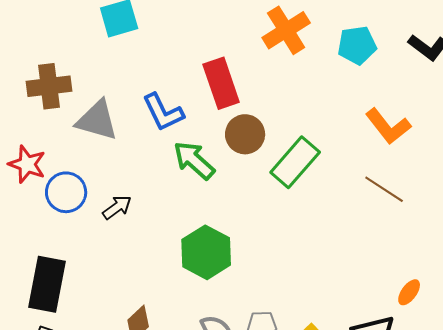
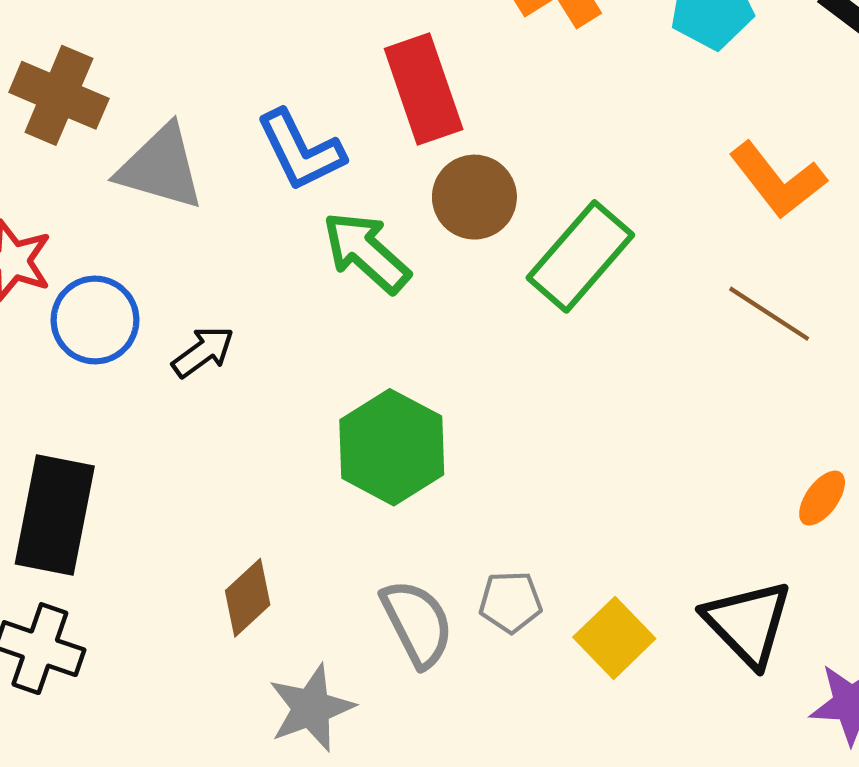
brown cross: (49, 86) -> (59, 95), turned 30
orange ellipse: (409, 292) -> (822, 498), moved

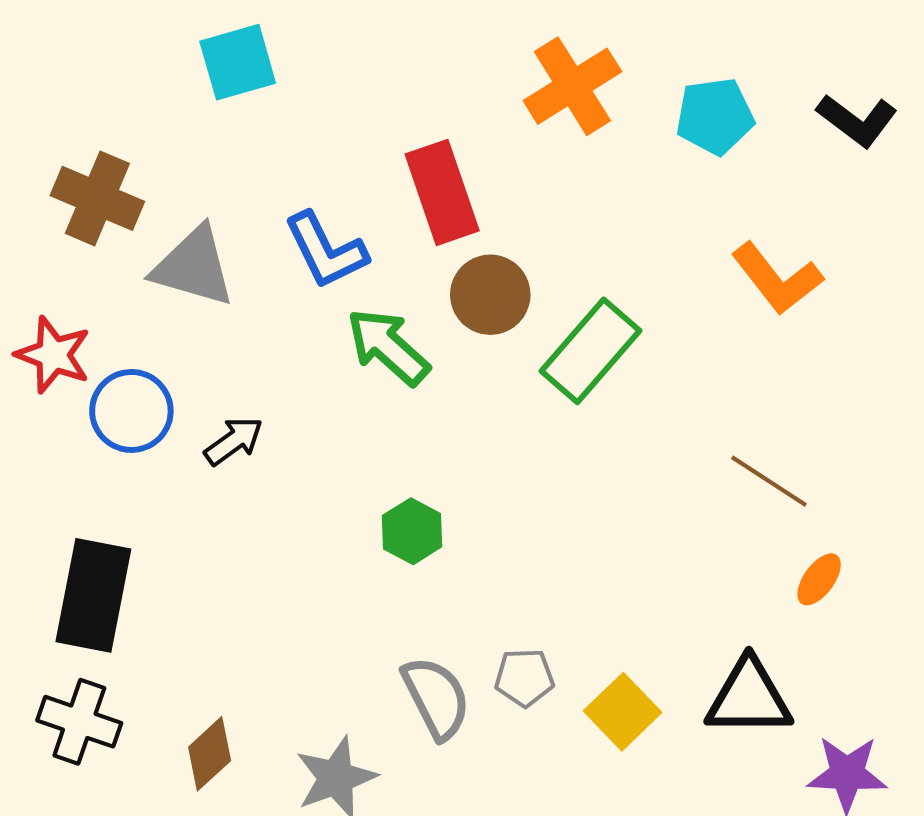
brown line: (769, 314) -> (769, 481), moved
green hexagon: (392, 447) -> (412, 531), size x0.6
brown diamond: (248, 598) -> (210, 754), moved
black triangle: (748, 623) -> (749, 698), turned -46

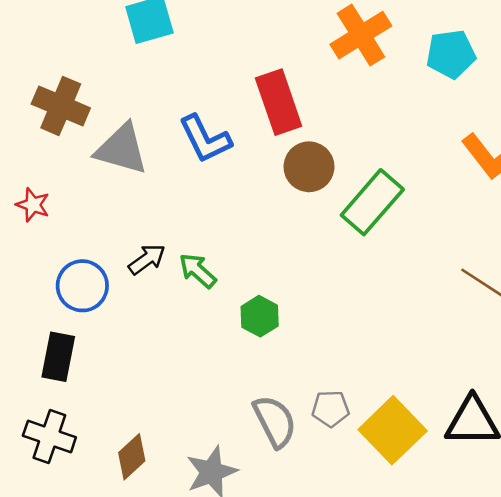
green arrow: (388, 347) -> (198, 271), moved, size x0.7
red star: (53, 355) -> (33, 205), size x0.7
blue circle: (131, 411) -> (82, 286), moved
black rectangle: (93, 595) -> (58, 357), size x0.7
yellow square: (623, 712) -> (393, 430), size x1.4

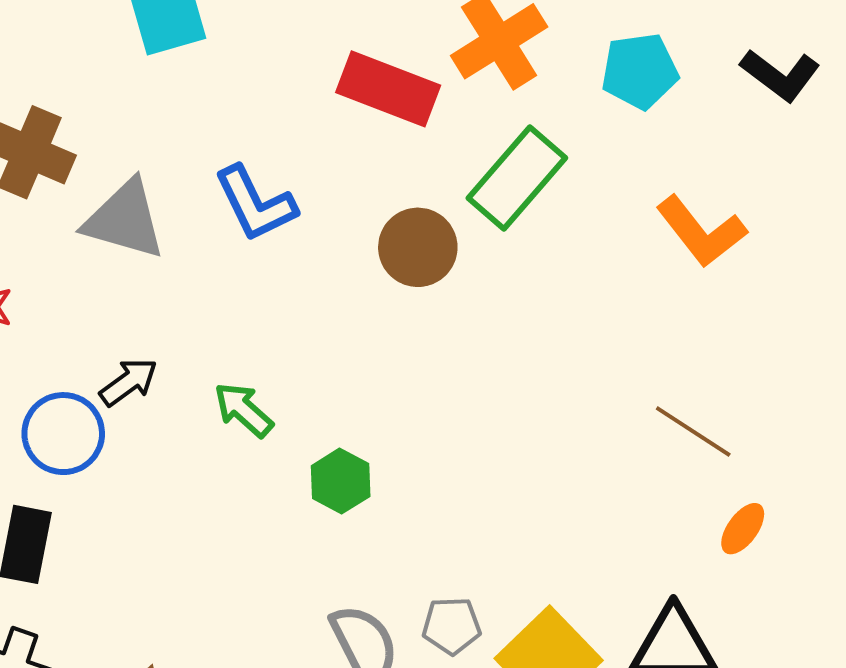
red rectangle: (279, 102) -> (388, 89), moved, turned -50
green rectangle: (372, 202) -> (517, 178), moved
black arrow: (147, 259) -> (129, 382), moved

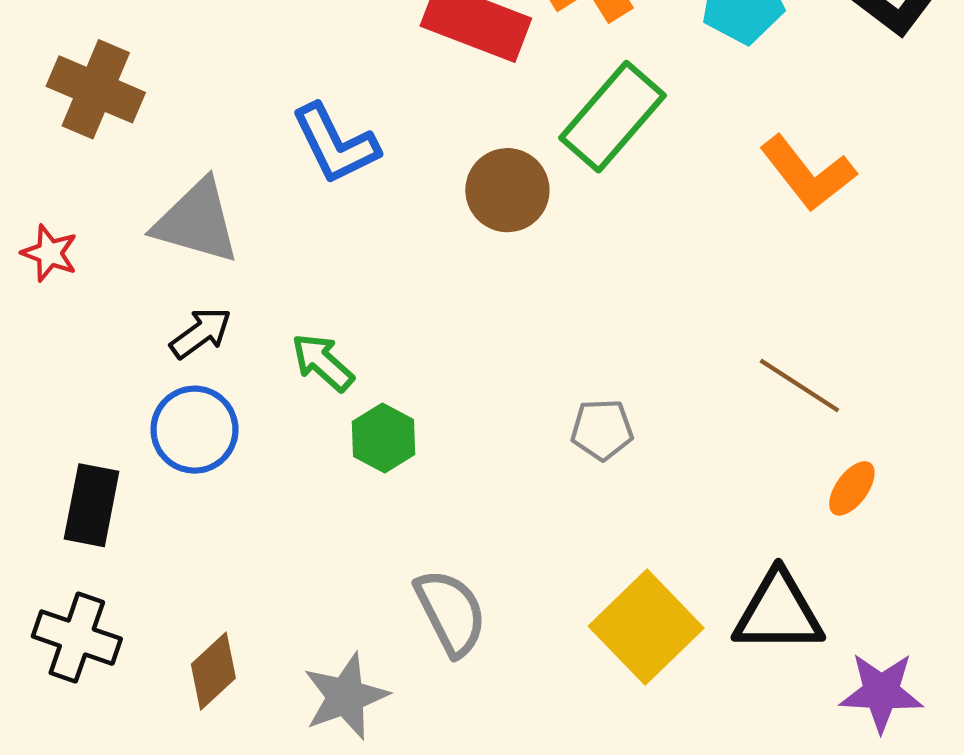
gray triangle: (125, 220) -> (197, 222), moved
blue circle: (63, 434) -> (194, 430), moved
green hexagon: (341, 481) -> (384, 438), moved
gray pentagon: (452, 626) -> (602, 430), moved

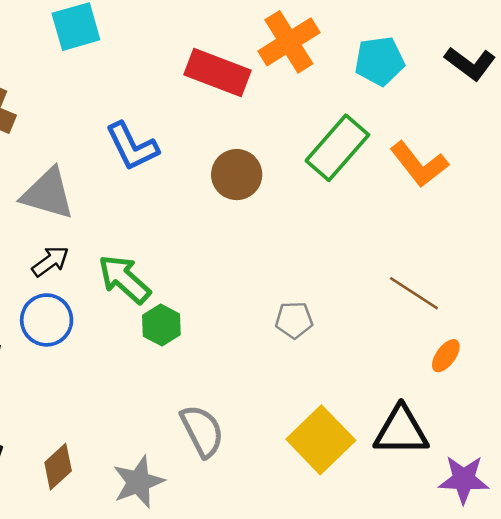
green rectangle: (612, 117) -> (337, 148), moved
green arrow: (323, 362) -> (124, 279), size x1.4

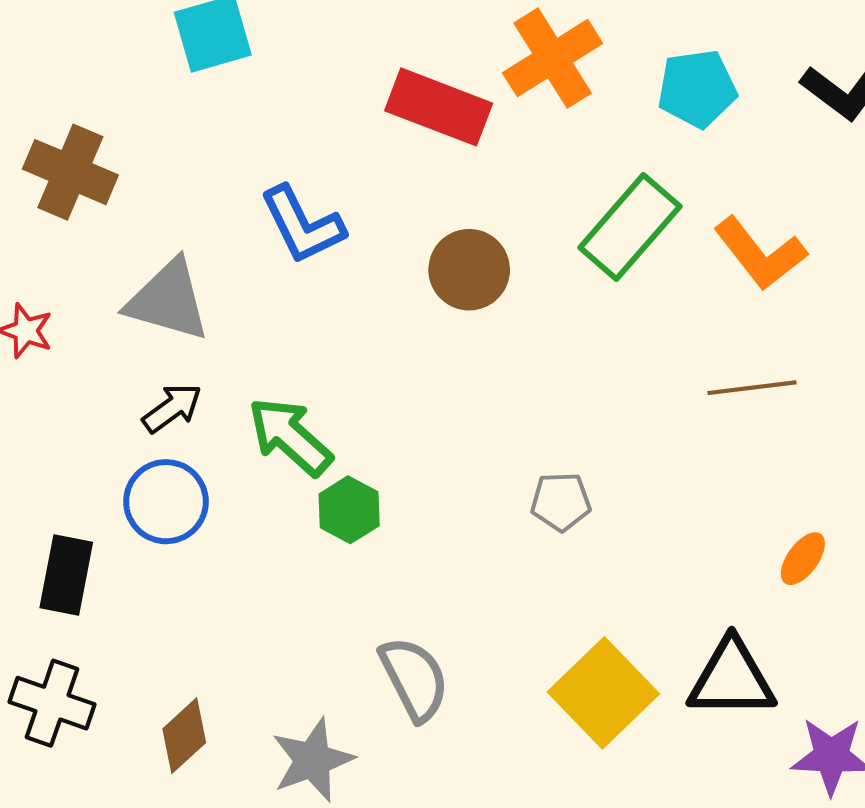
brown line: (414, 293) -> (752, 388), moved, turned -40

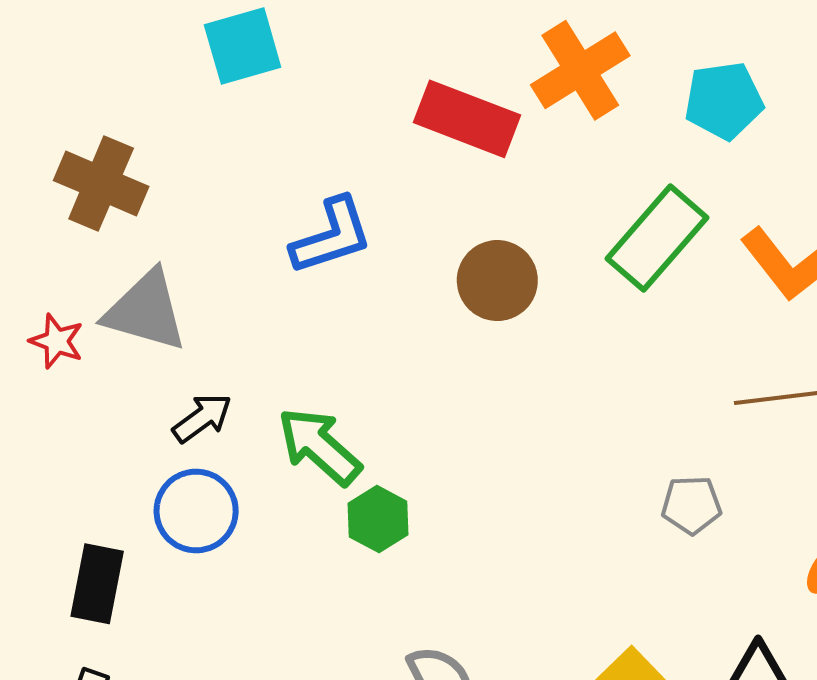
blue L-shape: (302, 225) -> (332, 236), turned -82
gray triangle: (168, 300) -> (146, 311), moved
gray pentagon: (561, 502) -> (691, 505), moved

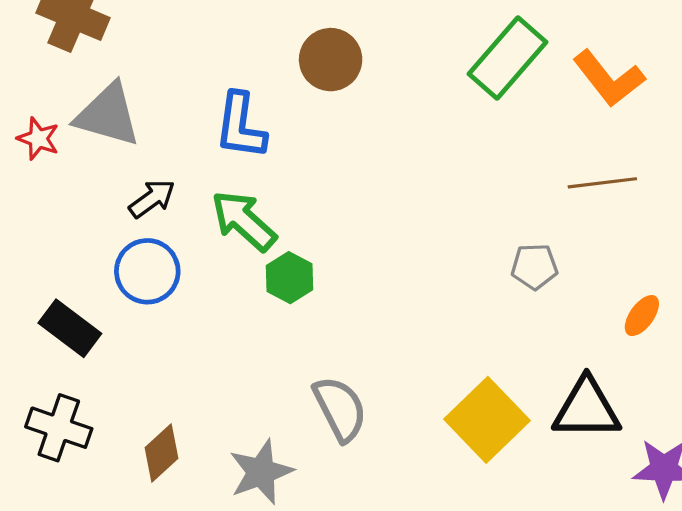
blue L-shape: (332, 236) -> (241, 126), moved, turned 116
brown circle: (497, 281) -> (331, 60), moved
black rectangle: (97, 584) -> (70, 328), turned -64

